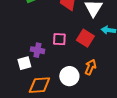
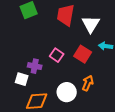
pink square: (59, 39) -> (57, 55), turned 32
white square: (24, 63) -> (22, 79), turned 32

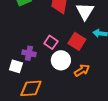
orange arrow: (88, 83) -> (82, 70), turned 35
white circle: (67, 92) -> (61, 60), moved

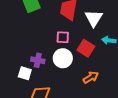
pink square: (51, 42) -> (63, 37), moved, turned -32
white circle: (61, 60) -> (63, 58), moved

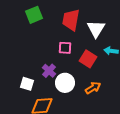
white circle: (63, 58) -> (65, 83), moved
purple cross: (38, 60) -> (49, 71), moved, turned 32

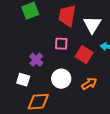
purple cross: (49, 71) -> (36, 60), moved

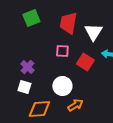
purple cross: (36, 60) -> (27, 67), moved
orange arrow: (89, 84) -> (75, 105), moved

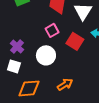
pink square: (62, 51) -> (52, 30), turned -32
white circle: (62, 86) -> (46, 55), moved

